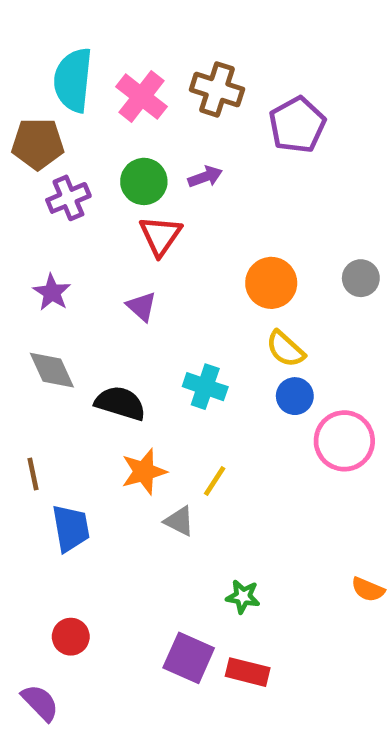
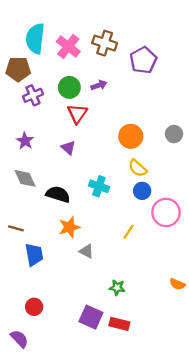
brown line: (33, 474) -> (16, 228), turned -63
yellow line: (215, 481) -> (128, 232), moved

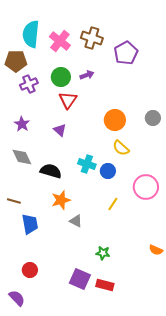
blue circle: (142, 191) -> (108, 171), moved

